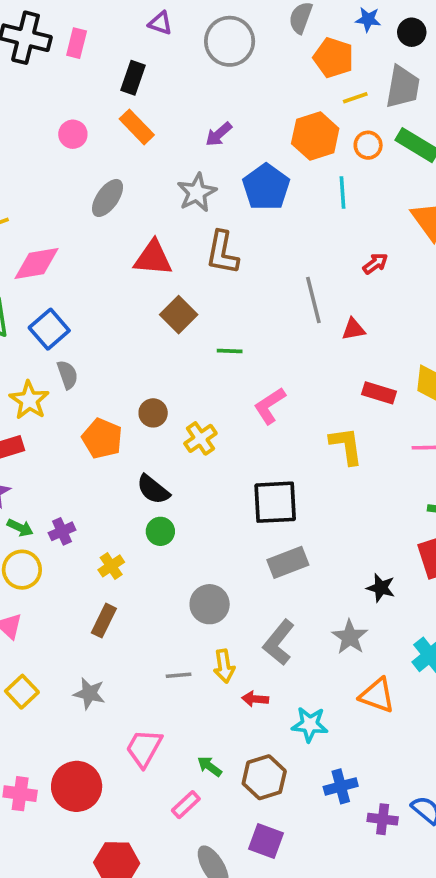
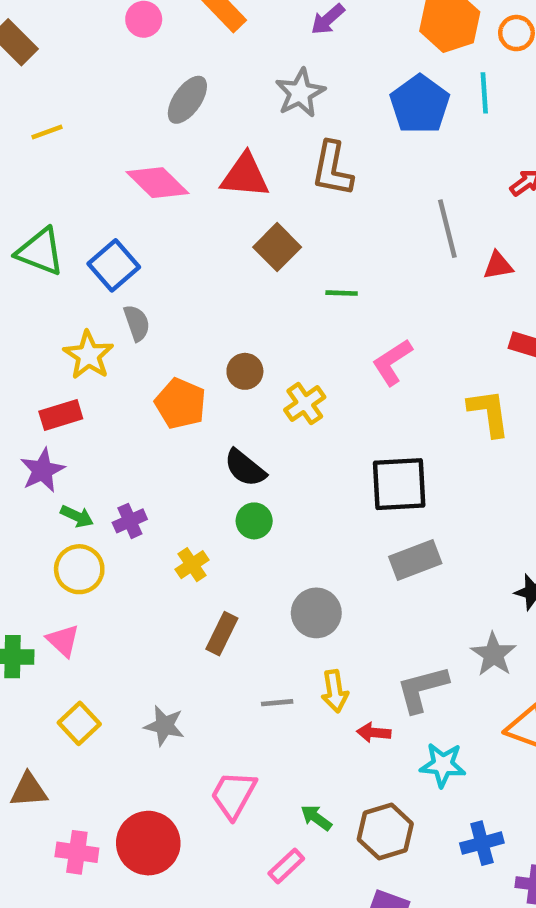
blue pentagon: (266, 187) -> (420, 104), moved
pink diamond: (36, 264) -> (157, 183), moved, turned 54
brown rectangle: (104, 621) -> (222, 634), moved
gray L-shape: (279, 642) -> (422, 689), moved, turned 36

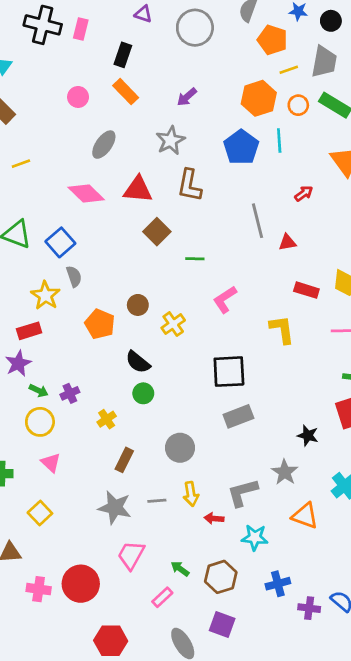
pink triangle: (63, 641) -> (51, 463), moved
gray star: (164, 726) -> (115, 508), moved, size x1.4

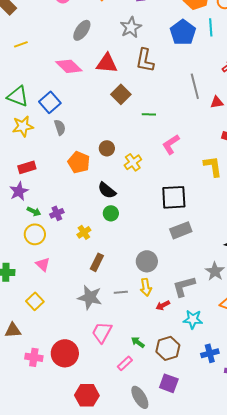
yellow star: (45, 295) -> (23, 126), moved, turned 30
gray circle: (180, 448) -> (147, 261), moved
red arrow: (214, 518) -> (163, 305), turned -32

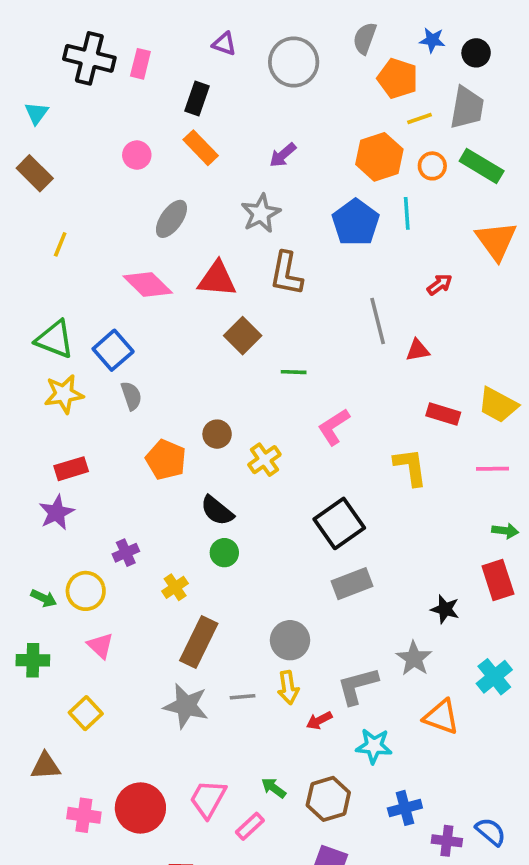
yellow line: (21, 44) -> (60, 244), turned -48
black square: (174, 197) -> (339, 523), turned -32
green arrow: (34, 211) -> (44, 598), moved
brown rectangle: (97, 262) -> (199, 642), size x1.5
pink trapezoid: (102, 332) -> (208, 799), moved

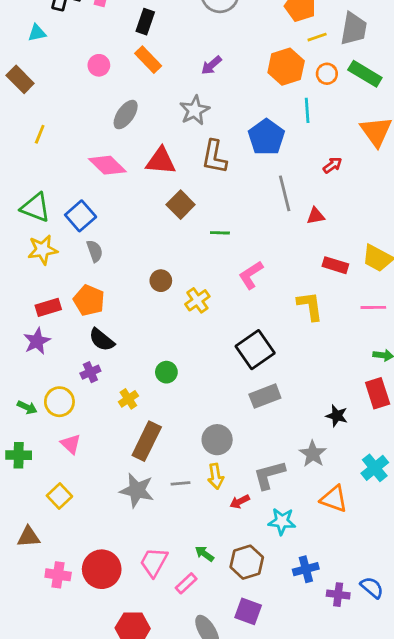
cyan triangle: (36, 113) -> (37, 33), moved, turned 42
blue pentagon: (356, 223) -> (266, 137), moved
orange pentagon: (166, 460) -> (89, 300), moved
black semicircle: (217, 511) -> (102, 340), moved

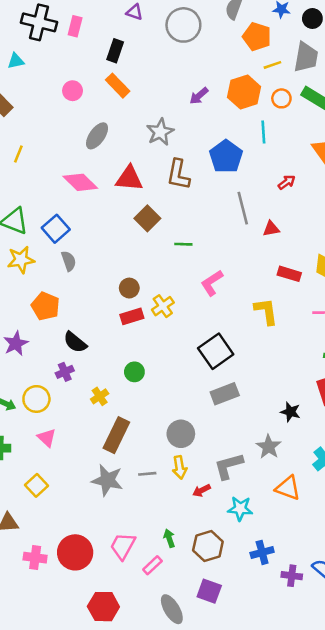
purple arrow: (211, 65) -> (199, 96), moved
orange pentagon: (89, 300) -> (45, 306), moved
red rectangle: (48, 307) -> (132, 316), moved
green arrow: (204, 554) -> (169, 538), turned 36

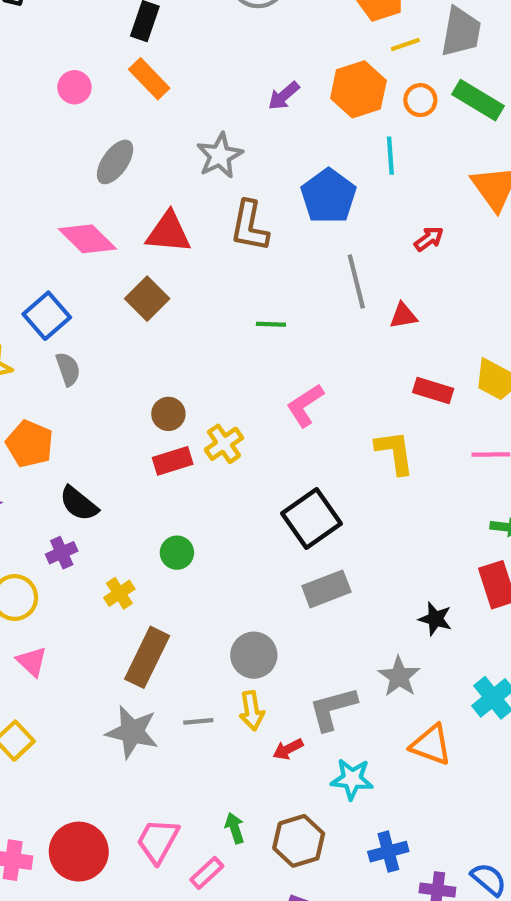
brown square: (147, 218) -> (147, 299), moved
green line: (183, 244) -> (271, 324), moved

